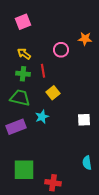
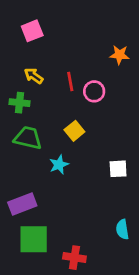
pink circle: (61, 50) -> (94, 91), moved
red line: (43, 71) -> (70, 82), moved
green cross: (23, 74) -> (20, 103), moved
purple rectangle: (16, 127) -> (22, 204), moved

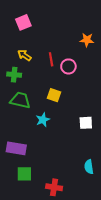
yellow square: (74, 131) -> (54, 95), turned -32
purple rectangle: (22, 204) -> (16, 148), turned 30
green square: (34, 239) -> (24, 174), size x0.7

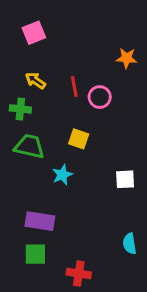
purple rectangle: (16, 148) -> (40, 221), moved

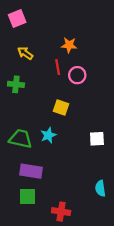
pink square: (34, 33) -> (17, 18), moved
orange star: (127, 58) -> (69, 45), moved
yellow arrow: (35, 81) -> (25, 53), moved
green trapezoid: (29, 146) -> (21, 139), moved

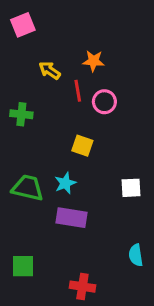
yellow arrow: (25, 53) -> (50, 70), moved
purple rectangle: (31, 171) -> (72, 218), moved
green square: (28, 197) -> (23, 266), moved

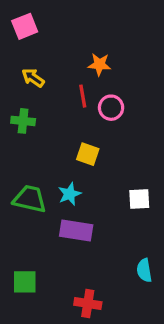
yellow arrow: (50, 70) -> (33, 78), moved

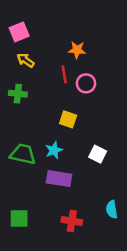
pink square: (25, 26) -> (19, 32), moved
white square: (139, 199) -> (98, 154), moved, turned 30
red cross: (88, 303) -> (72, 221), moved

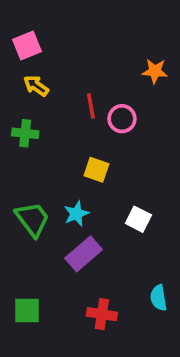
orange star: (77, 50) -> (155, 71), moved
green trapezoid: (23, 154) -> (32, 219), turned 40
purple rectangle: (59, 179) -> (84, 254), turned -50

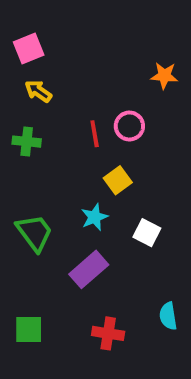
red line: (91, 106) -> (95, 134), moved
yellow square: (96, 170) -> (118, 180), moved, turned 35
cyan star: (76, 214) -> (95, 217), moved

